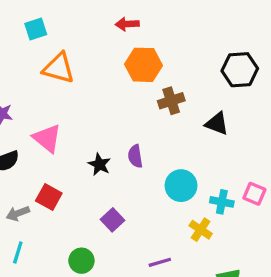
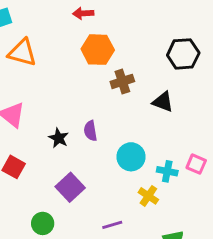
purple square: (112, 220) -> (70, 187), size x1.4

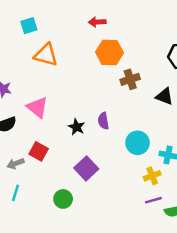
yellow cross: (148, 196) -> (152, 176), turned 35
purple line: (112, 225) -> (153, 200), moved

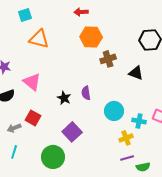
green circle: (63, 199) -> (53, 157), size x1.5

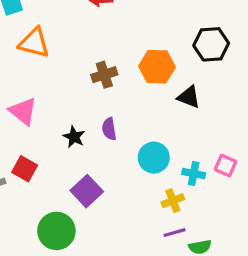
orange hexagon: (91, 37) -> (157, 67), moved
brown cross: (108, 59) -> (104, 75), moved

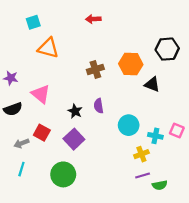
purple square: (87, 191) -> (74, 139), moved

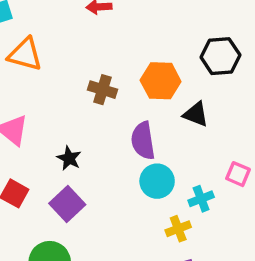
brown cross: (95, 69) -> (102, 90), turned 35
purple semicircle: (99, 106) -> (143, 141), moved, size x1.5
pink square: (177, 131) -> (238, 174), moved
cyan cross: (155, 136) -> (201, 199), turned -32

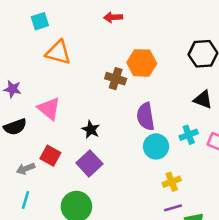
orange hexagon: (161, 81) -> (142, 63), moved
black triangle: (196, 114) -> (203, 99), moved
cyan cross: (201, 199) -> (189, 135), moved

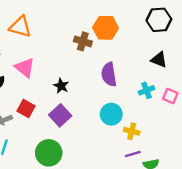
orange triangle: (58, 53) -> (20, 27), moved
cyan circle: (156, 146) -> (111, 114), moved
yellow cross: (172, 182) -> (132, 131), turned 35

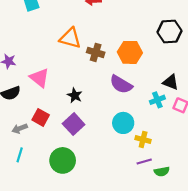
orange triangle: (20, 27) -> (70, 38), moved
orange hexagon: (106, 28) -> (130, 52), moved
black triangle: (159, 60) -> (171, 82), moved
purple semicircle: (109, 74) -> (121, 84), turned -50

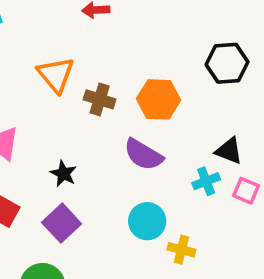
orange triangle: (70, 38) -> (56, 75), turned 35

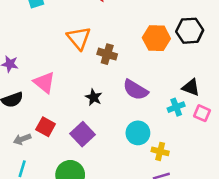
orange hexagon: (159, 99) -> (156, 38), moved
black star: (63, 174) -> (94, 97), moved

